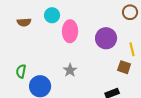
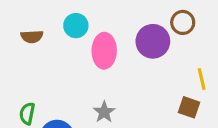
brown circle: (130, 12) -> (183, 22), moved
purple circle: (106, 38) -> (153, 41), moved

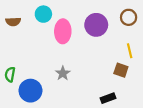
brown circle: (183, 22) -> (129, 17), moved

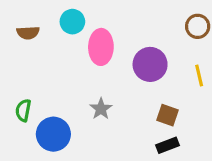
purple circle: (96, 25) -> (150, 64), moved
brown square: (121, 70) -> (167, 115), moved

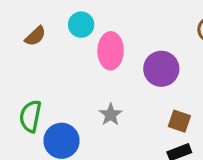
brown semicircle: (28, 33) -> (35, 36), turned -40
green semicircle: (23, 110) -> (30, 116), size x1.4

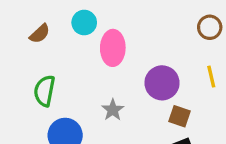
purple circle: (161, 69) -> (162, 83), moved
green semicircle: (30, 116) -> (44, 91), moved

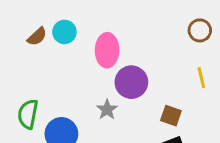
cyan circle: (84, 23) -> (64, 32), moved
purple circle: (162, 83) -> (131, 82), moved
green semicircle: (44, 91) -> (28, 114), moved

